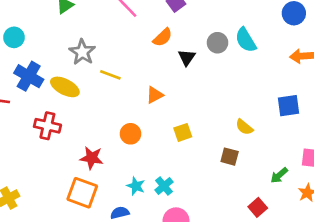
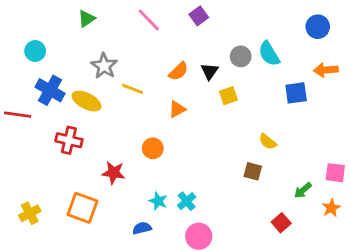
orange semicircle: (163, 37) -> (178, 71), moved
blue square: (288, 106) -> (296, 93), moved
yellow square: (183, 132) -> (228, 96), moved
orange square: (82, 193) -> (82, 208), moved

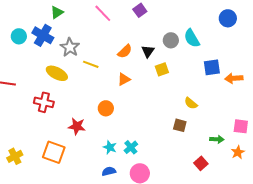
orange arrow: (326, 70) -> (234, 78), moved
blue cross: (50, 90) -> (43, 35), moved
green arrow: (303, 190) -> (217, 139), turned -136
blue semicircle: (142, 228) -> (109, 171), moved

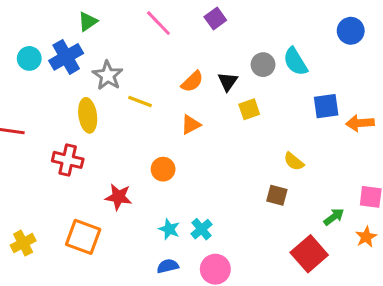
blue cross: (43, 35) -> (66, 57), turned 30
yellow ellipse: (57, 73) -> (88, 115), turned 55
green arrow: (217, 139) -> (334, 217), turned -40
red square: (201, 163) -> (309, 254), size x1.6

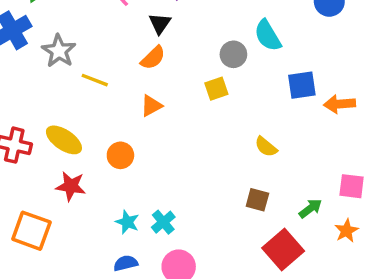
gray circle: (263, 65) -> (233, 54), moved
black triangle: (228, 82) -> (160, 24), moved
yellow ellipse: (88, 115) -> (64, 140), moved, turned -48
brown square: (277, 195) -> (257, 200), moved

